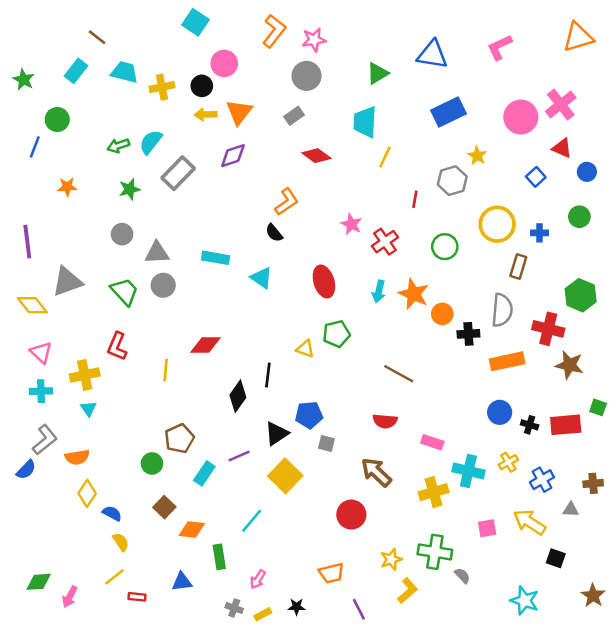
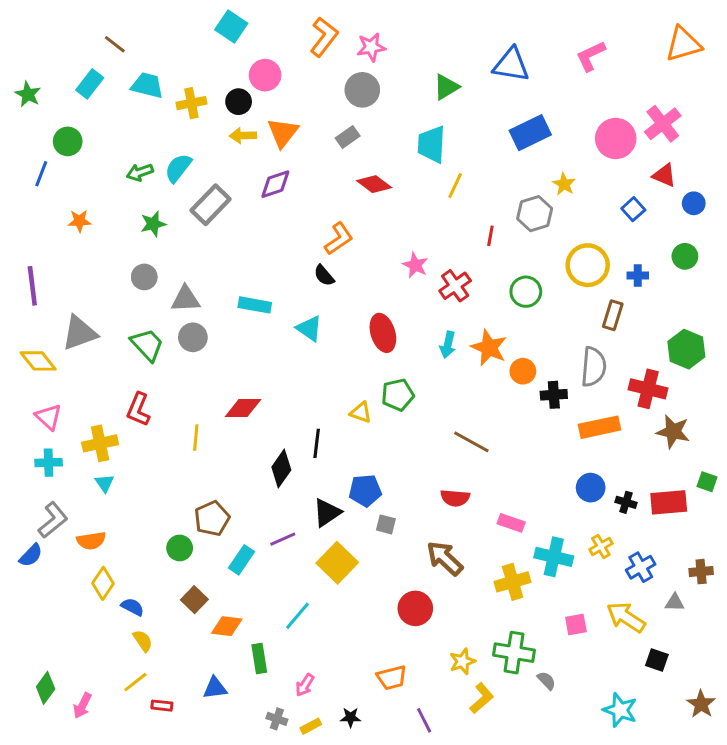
green diamond: (39, 582) -> (46, 688), turned -50

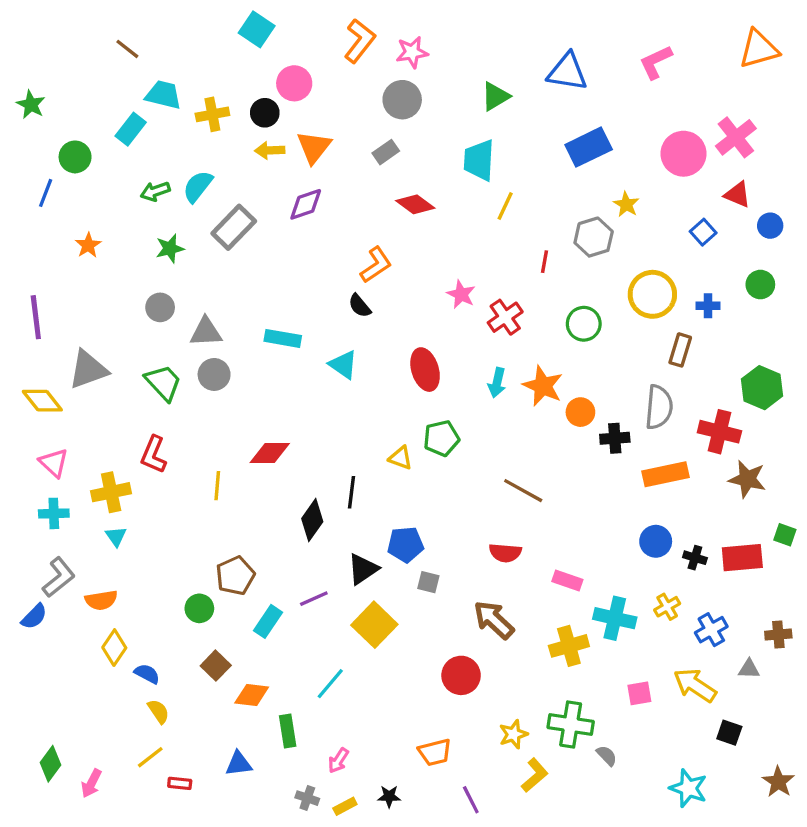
cyan rectangle: (90, 84) -> (131, 129), moved
orange star: (79, 221) -> (88, 245), turned -30

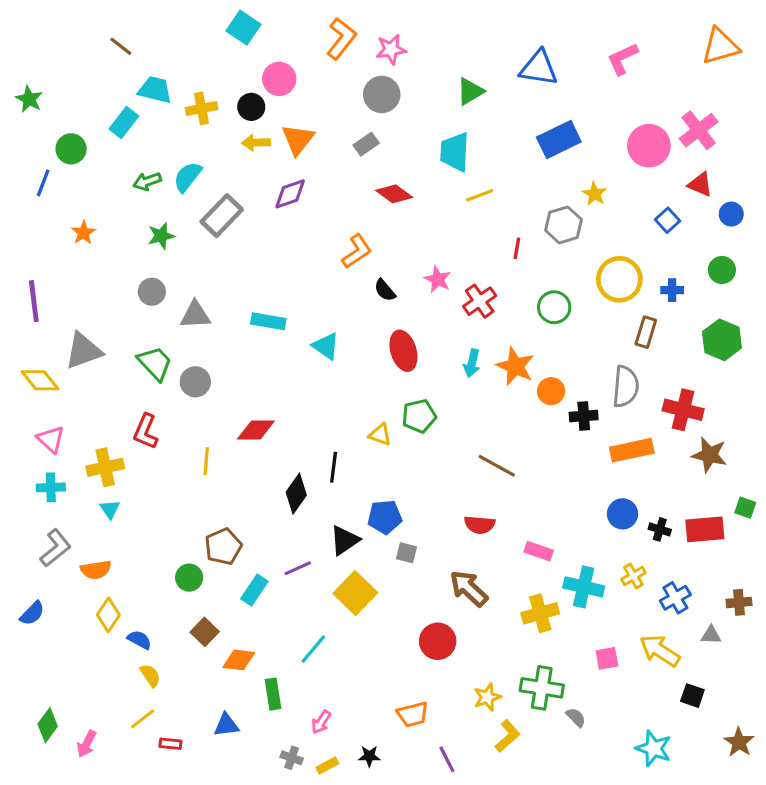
yellow line: (505, 206) -> (480, 195), turned 44
black semicircle: (360, 306) -> (385, 290), moved
gray circle: (214, 374) -> (195, 382), moved
green hexagon: (762, 388) -> (722, 340), moved
blue semicircle: (34, 617) -> (32, 613), moved

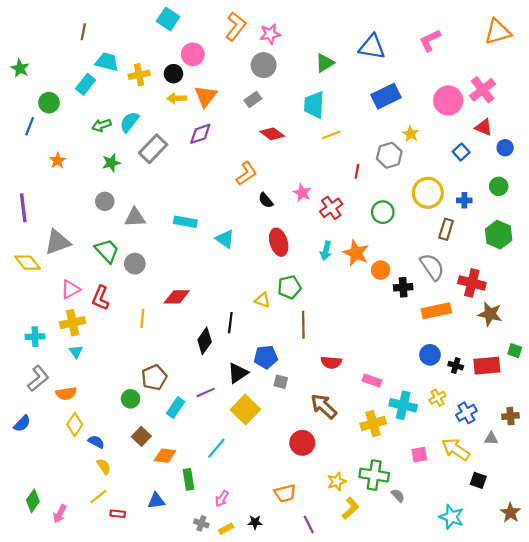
brown line: (121, 46) -> (83, 32), turned 63
gray semicircle: (626, 386) -> (432, 267), turned -40
pink triangle: (51, 439) -> (70, 289), moved, turned 48
brown line: (497, 466) -> (303, 325), moved, turned 60

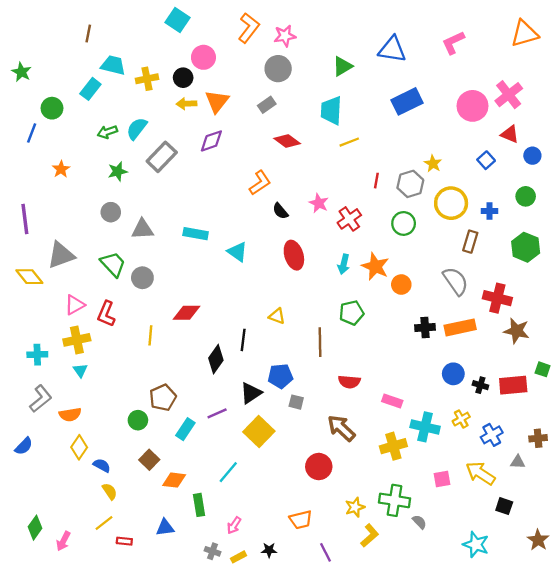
yellow star: (411, 134) -> (433, 164), moved
gray hexagon: (389, 155) -> (410, 184), moved
green pentagon: (289, 287) -> (352, 313), moved
black cross: (403, 287) -> (425, 327), moved

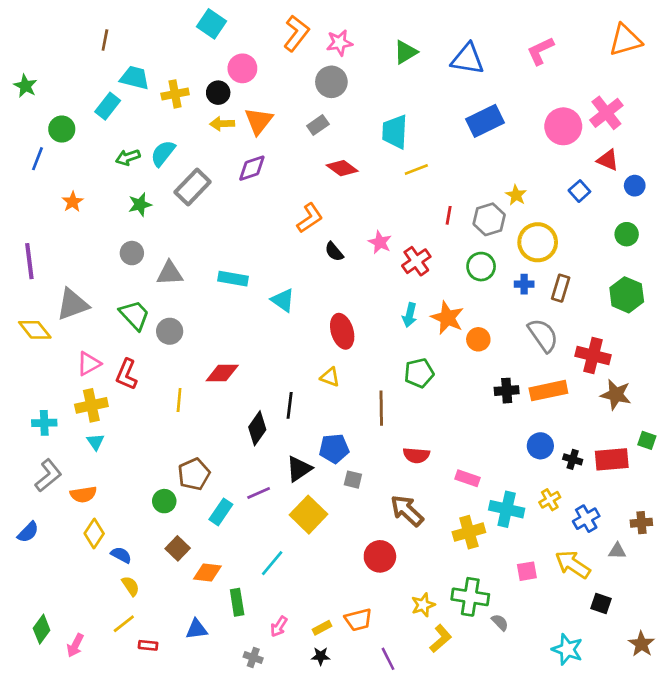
green triangle: (343, 66) -> (406, 52), moved
blue cross: (489, 211) -> (524, 284), moved
red ellipse: (294, 255) -> (342, 331), moved
yellow rectangle: (239, 557) -> (322, 628), moved

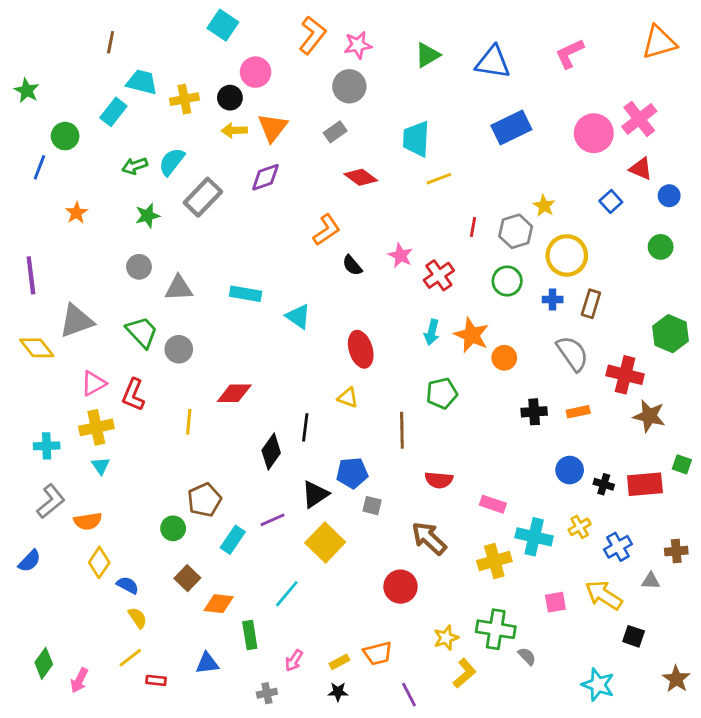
green hexagon: (627, 295) -> (671, 334), moved
orange rectangle: (548, 391) -> (578, 412), size x0.6
gray cross: (253, 657) -> (267, 693), turned -30

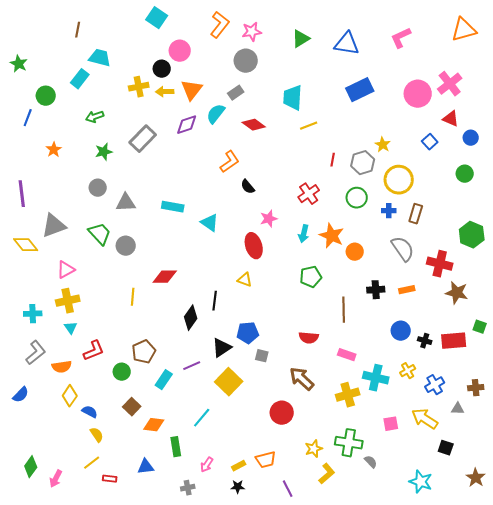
yellow cross: (184, 99) -> (139, 87), moved
cyan semicircle: (172, 162) -> (216, 114), moved
pink star: (401, 255) -> (269, 219), moved, turned 30
red L-shape: (133, 395) -> (94, 351), moved, turned -135
brown line: (402, 430) -> (344, 310), moved

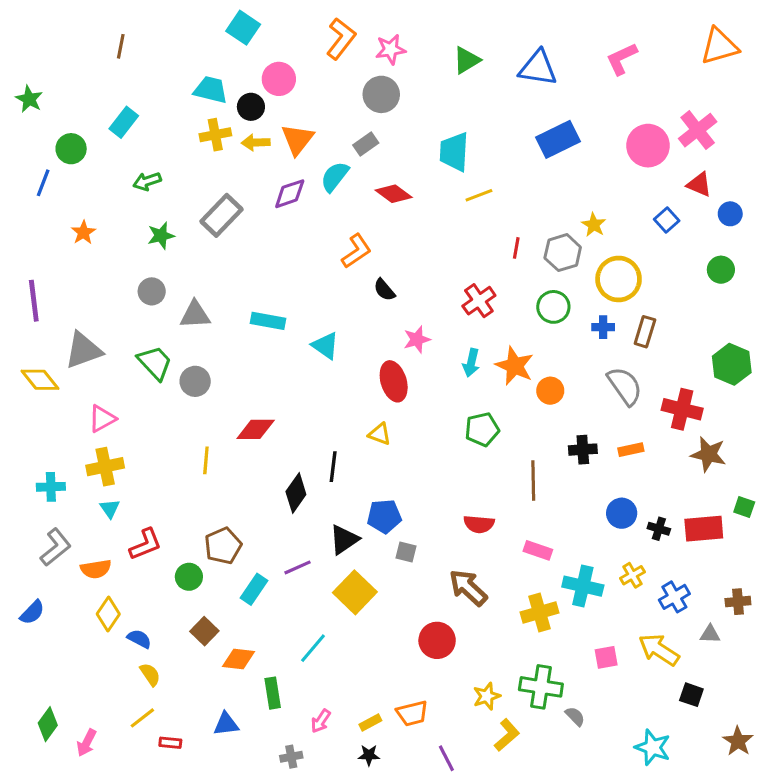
cyan trapezoid: (100, 58) -> (211, 90), moved

